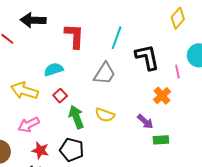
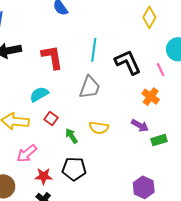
green arrow: (76, 117) -> (71, 136), size x0.7

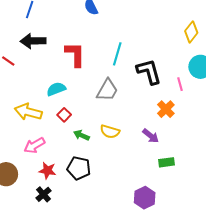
yellow diamond: (149, 17) -> (191, 32), moved
green arrow: (71, 136) -> (81, 135), turned -42
green rectangle: (159, 140) -> (167, 162), moved

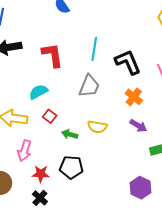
orange cross: (166, 109) -> (134, 97), moved
pink arrow: (34, 145) -> (24, 151), turned -35

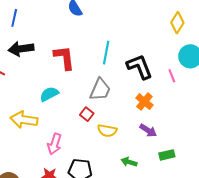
red square: (50, 116) -> (87, 114), moved
green arrow: (70, 134) -> (129, 162), moved
pink arrow: (24, 151) -> (55, 144), moved

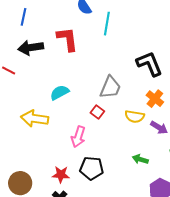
cyan line: (106, 53) -> (107, 24), moved
red L-shape: (64, 58) -> (67, 39), moved
yellow semicircle: (107, 131) -> (135, 116), moved
pink arrow: (55, 144) -> (78, 137), moved

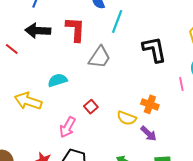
black L-shape: (149, 64) -> (154, 49), moved
gray trapezoid: (110, 87) -> (99, 57), moved
orange cross: (155, 99) -> (150, 104), turned -30

